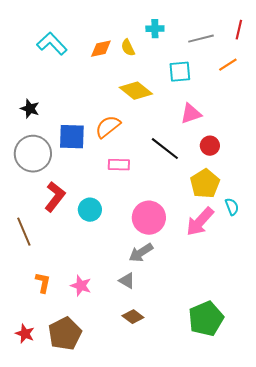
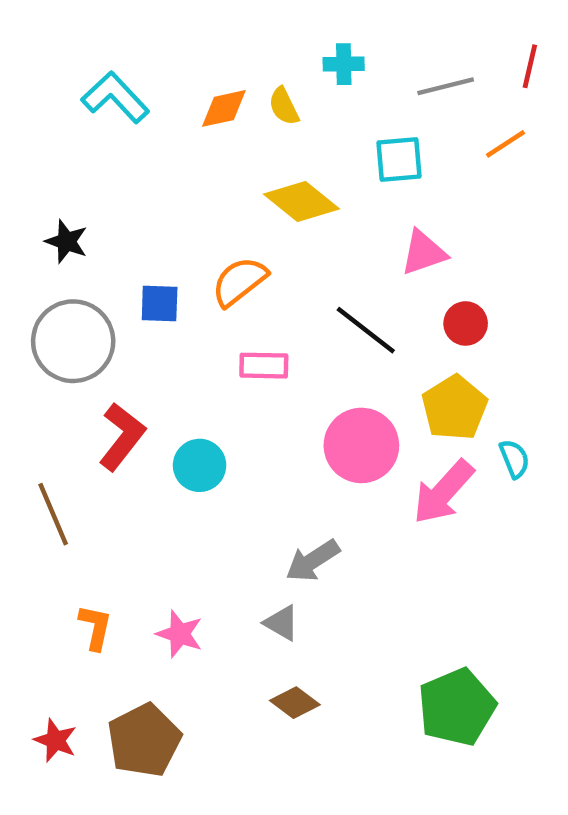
blue square: (72, 137) -> (160, 304), size x0.7
pink circle: (149, 218) -> (361, 445), moved

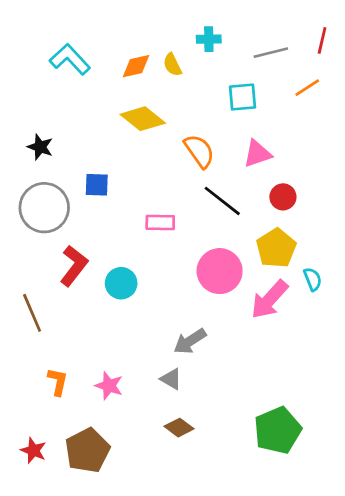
yellow diamond: (302, 202) -> (143, 119), moved
orange semicircle: (239, 281) -> (199, 151), moved, turned 93

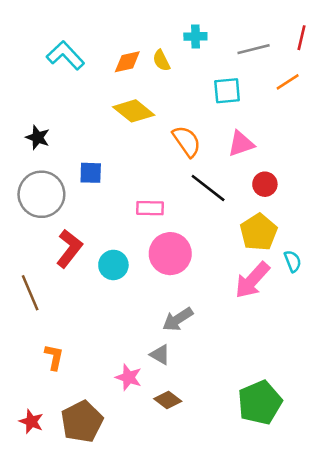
pink circle: (220, 271) -> (170, 254), moved
pink star: (109, 386) -> (129, 377), moved

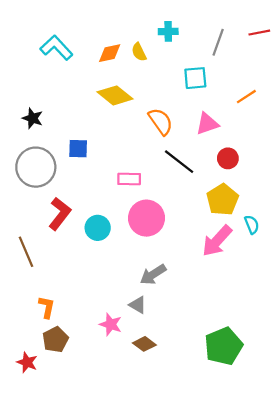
red line: (302, 38) -> (259, 33), turned 66
gray line: (254, 49) -> (218, 42), turned -56
orange line: (288, 82) -> (246, 97), moved
brown pentagon: (82, 422) -> (55, 340), moved, size x0.7

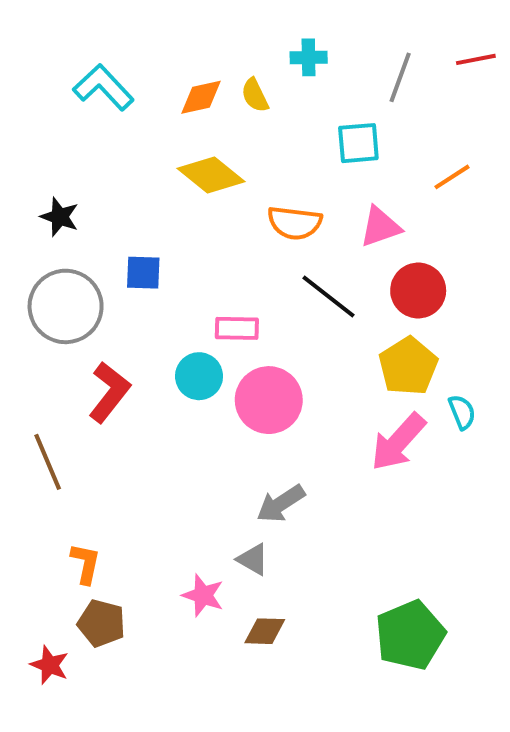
orange semicircle: (161, 121) -> (295, 223), turned 132
red circle: (228, 158) -> (418, 291), size x1.4
cyan circle: (98, 228) -> (199, 376), moved
brown pentagon: (55, 340) -> (101, 623), turned -30
brown diamond: (144, 344) -> (265, 631), turned -35

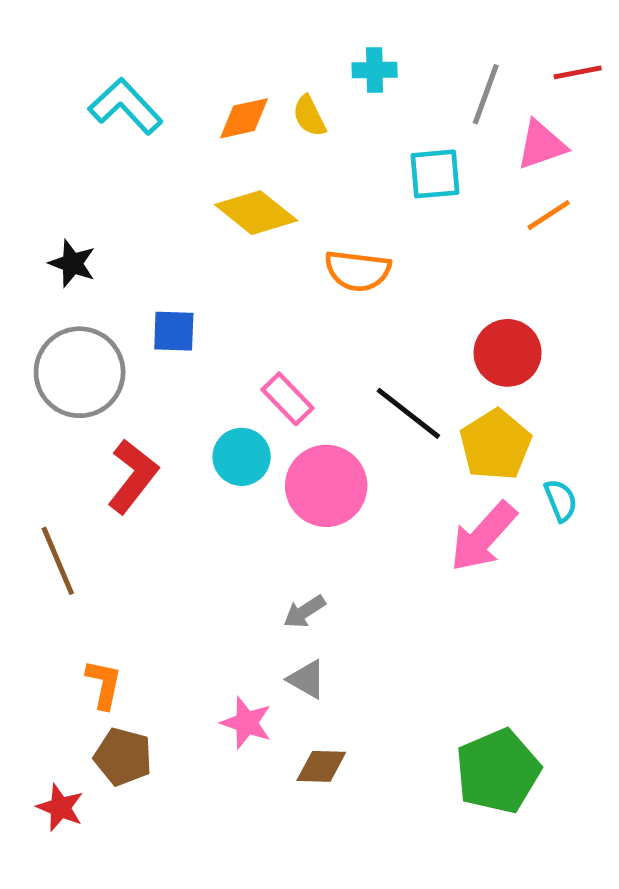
pink triangle: (380, 227) -> (541, 145), moved
black line: (329, 296) -> (408, 413), moved
pink rectangle: (237, 328) -> (287, 399), turned 45
gray arrow: (281, 504) -> (304, 612), moved, size x0.7

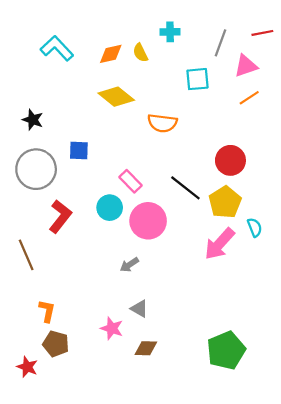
gray arrow: (304, 612) -> (129, 265), moved

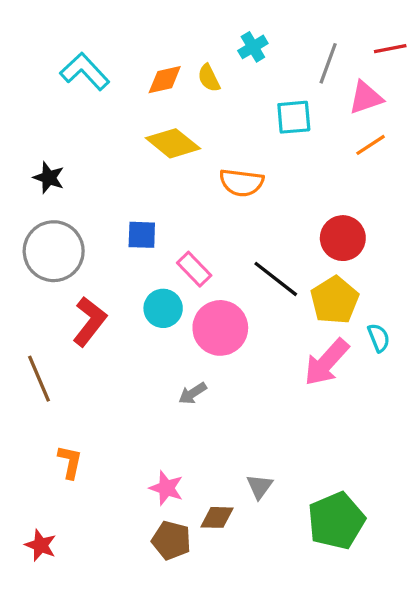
cyan cross: (170, 32) -> (253, 47), turned -30
blue square: (79, 150) -> (142, 235), moved
gray triangle: (139, 309) -> (259, 486), moved, turned 36
brown pentagon: (56, 344) -> (171, 540), moved

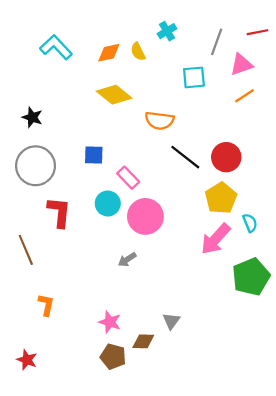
black line: (276, 279) -> (185, 157), moved
red L-shape: (90, 321) -> (59, 212), turned -32
green pentagon: (336, 521) -> (251, 277), moved

